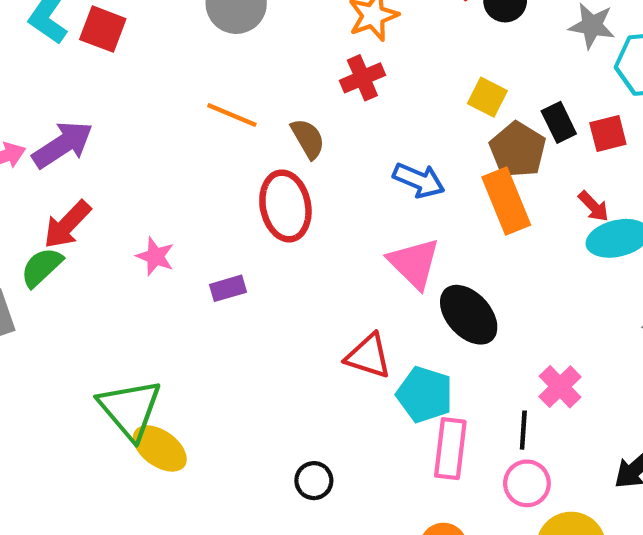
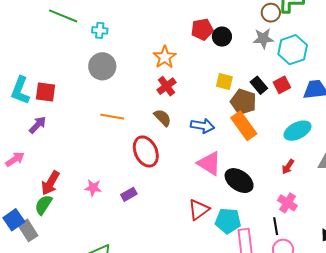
brown semicircle: (308, 139) -> (163, 118), moved
purple arrow: (63, 145) -> (38, 125), moved, size x0.7
red arrow: (594, 206) -> (288, 167), moved, turned 91
red triangle: (368, 356) -> (199, 210), turned -40

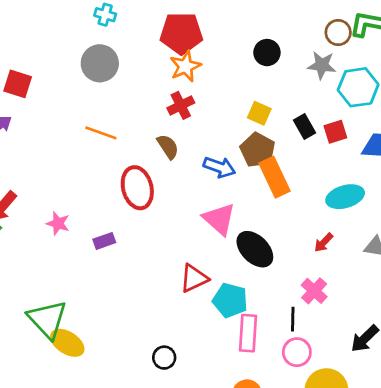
red pentagon: (202, 29) -> (181, 33), moved, size x1.4
brown pentagon: (243, 102) -> (258, 150), moved

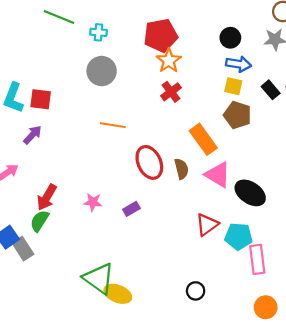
brown semicircle: (168, 147) -> (181, 169), moved, turned 30
blue arrow: (219, 167) -> (239, 64), moved
orange rectangle: (274, 177) -> (203, 139), moved

